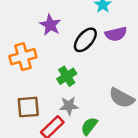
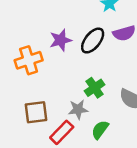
purple star: (50, 25) -> (61, 40), moved, turned 30
green cross: (67, 76) -> (95, 88), moved

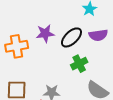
green cross: (95, 88) -> (79, 64), moved

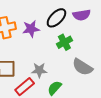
purple star: (45, 33) -> (31, 29), moved

